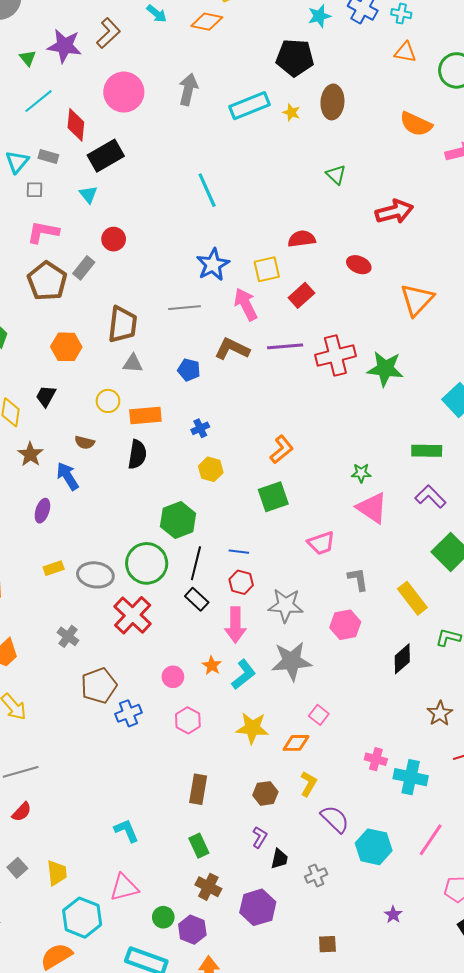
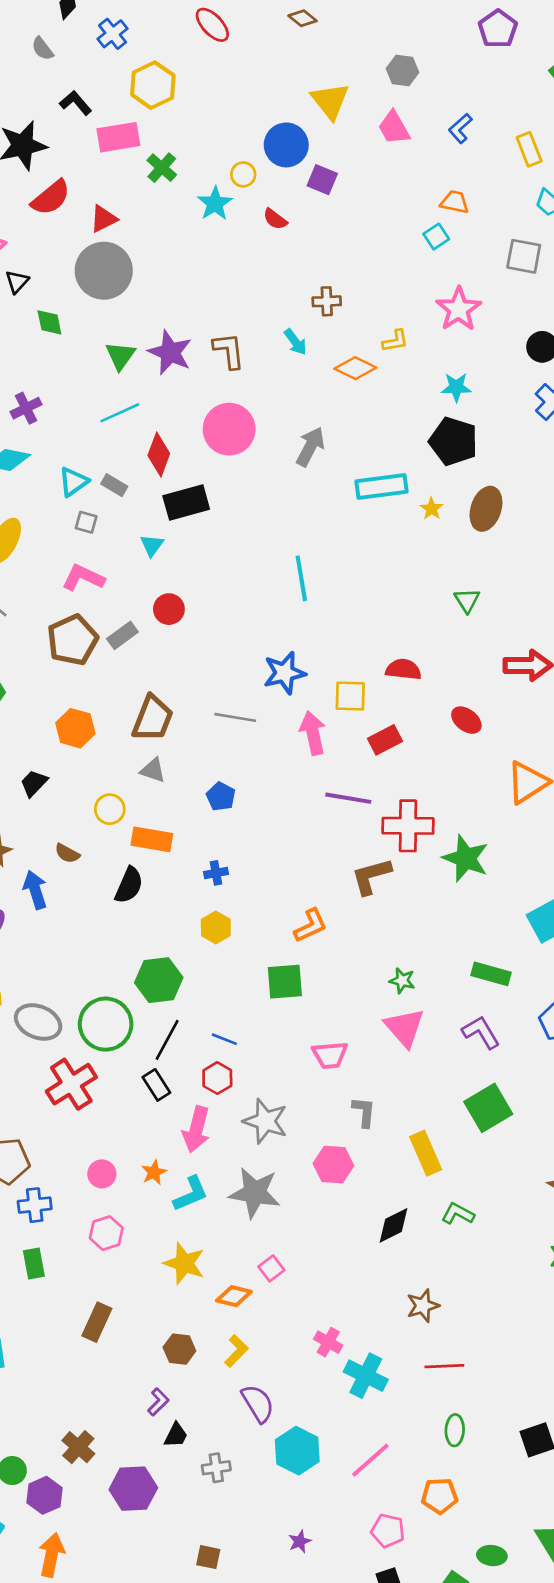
cyan star: (319, 16) -> (456, 387), moved
brown L-shape: (108, 33) -> (229, 351), turned -68
green triangle: (28, 58) -> (120, 356), size x1.4
brown L-shape: (232, 349) -> (371, 876), moved, turned -56
green rectangle: (199, 846) -> (34, 1264), moved

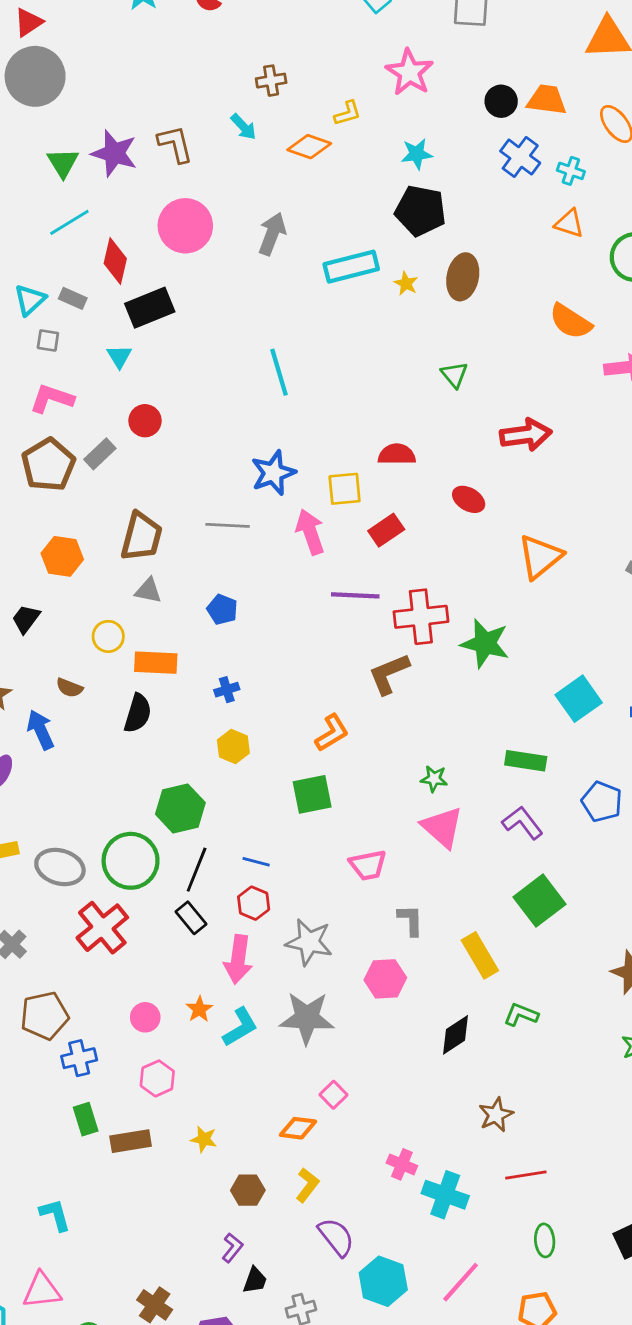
yellow star: (184, 1263) -> (204, 1139), moved, size x0.6
brown rectangle: (97, 1322) -> (131, 1141), moved, turned 63

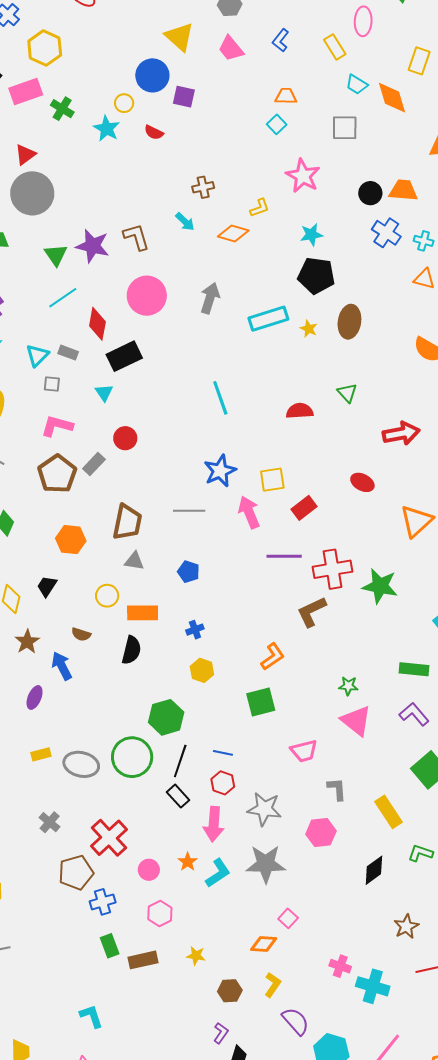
red semicircle: (397, 454) -> (300, 411), moved
red cross: (102, 928) -> (109, 838), moved

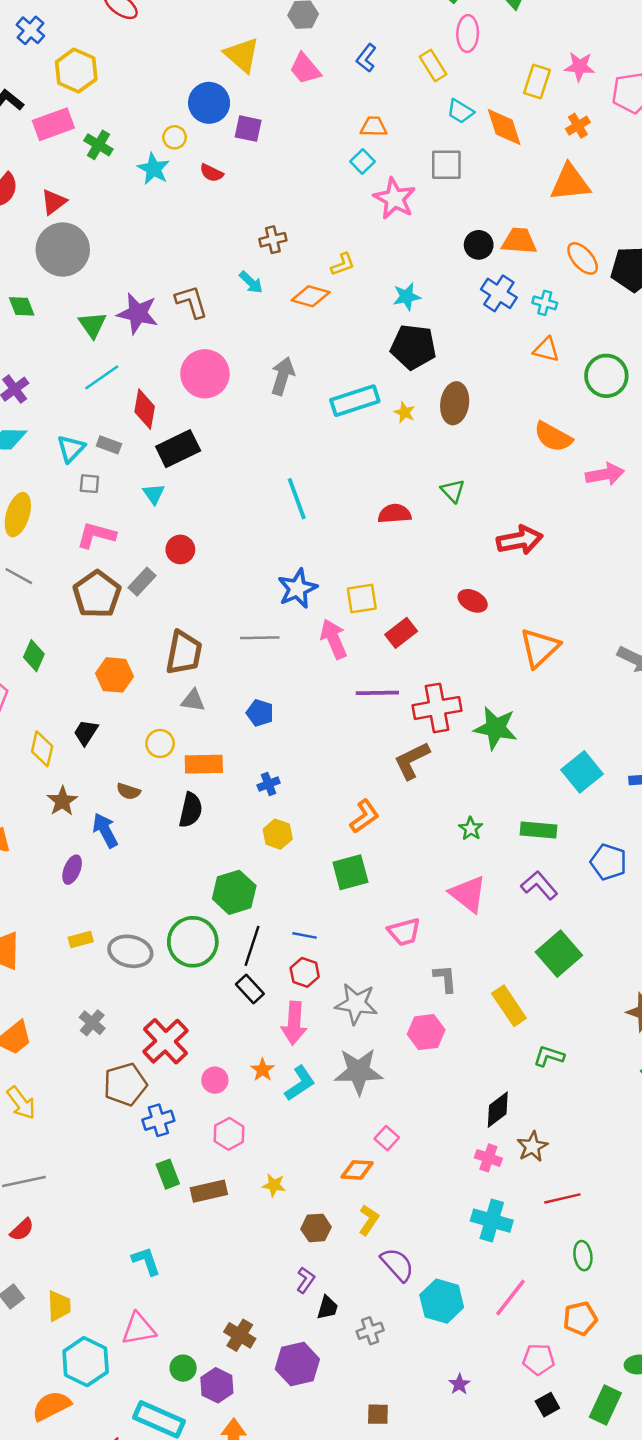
pink star: (303, 176) -> (395, 199), moved
green star: (348, 686) -> (471, 829), moved, turned 30
black diamond: (374, 870) -> (498, 1110), moved
pink cross: (340, 966) -> (488, 1158), moved

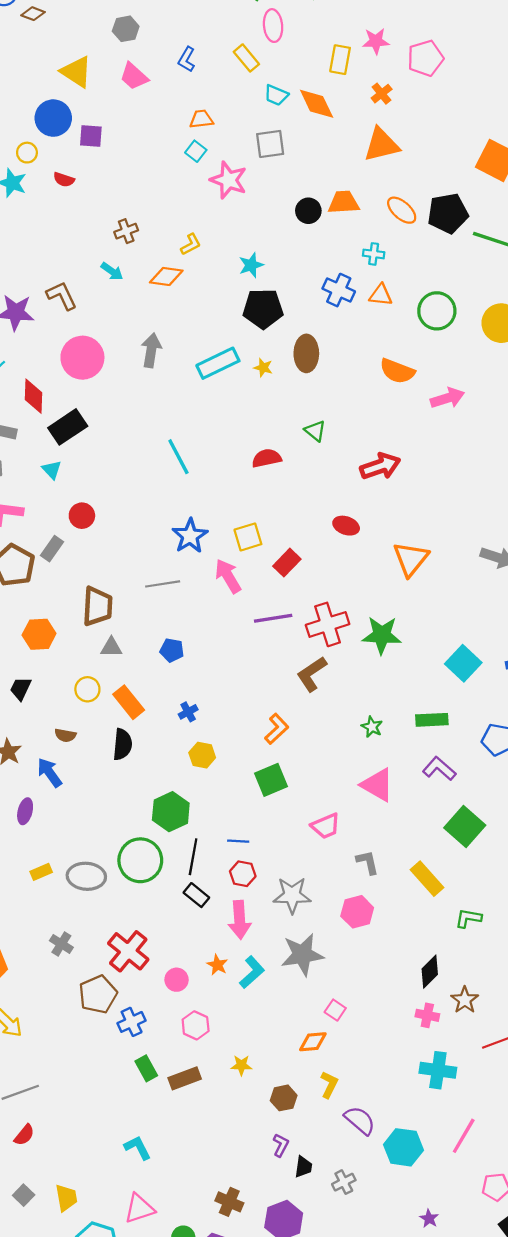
blue cross: (499, 293) -> (339, 290), moved
orange rectangle: (204, 764) -> (129, 702), turned 60

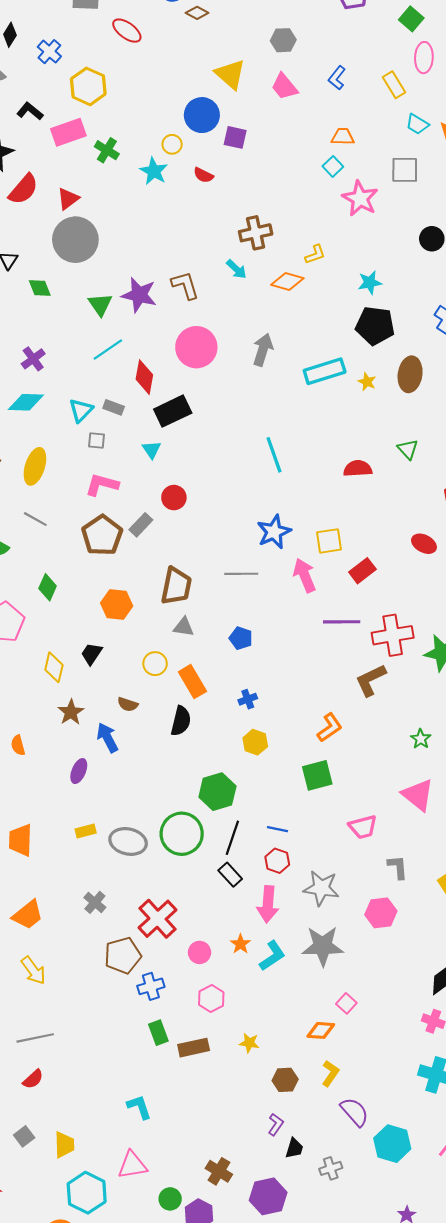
brown cross: (126, 231) -> (256, 233), size x1.4

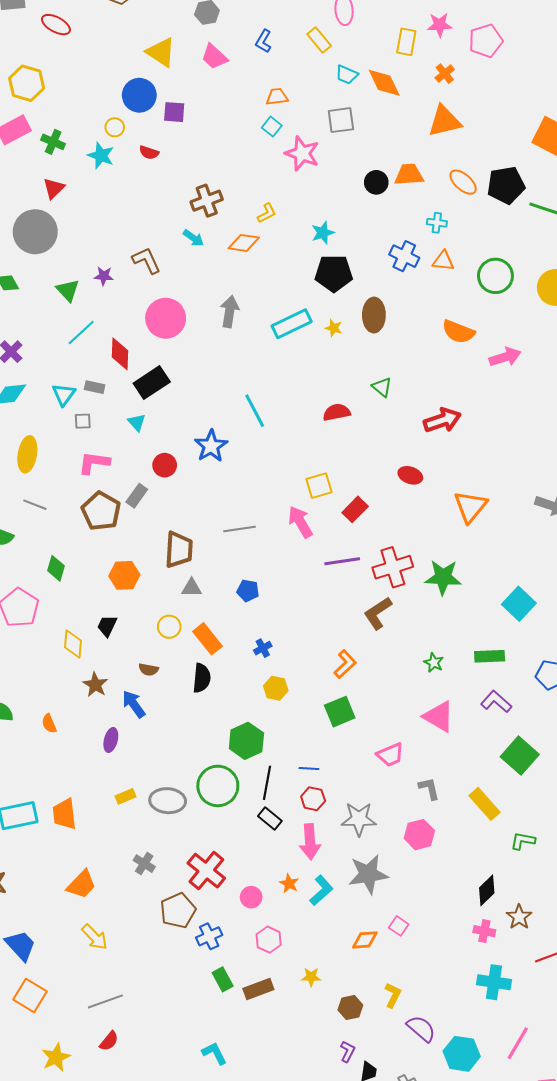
red triangle: (68, 199) -> (54, 188), moved
purple star: (139, 295) -> (104, 276), size x0.6
blue star: (274, 532) -> (211, 446), moved
orange diamond: (321, 1030) -> (365, 940), moved

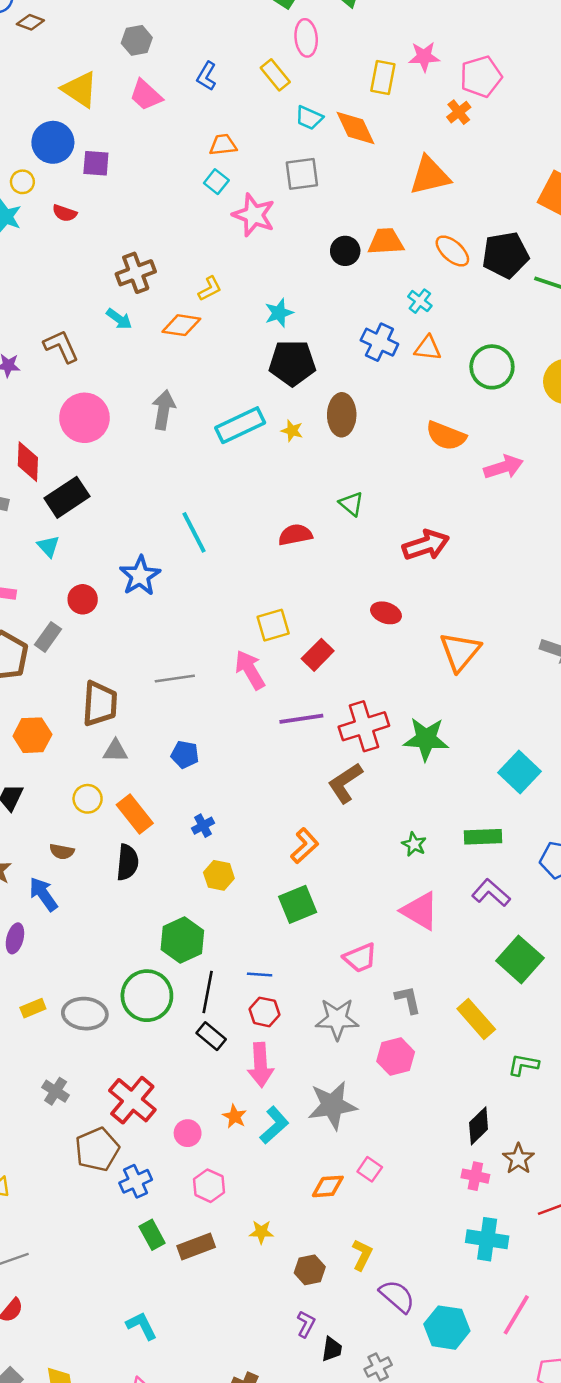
orange cross: (445, 74) -> (459, 112), moved
cyan cross: (437, 223) -> (420, 301), turned 30
gray star: (359, 819) -> (337, 1019), moved

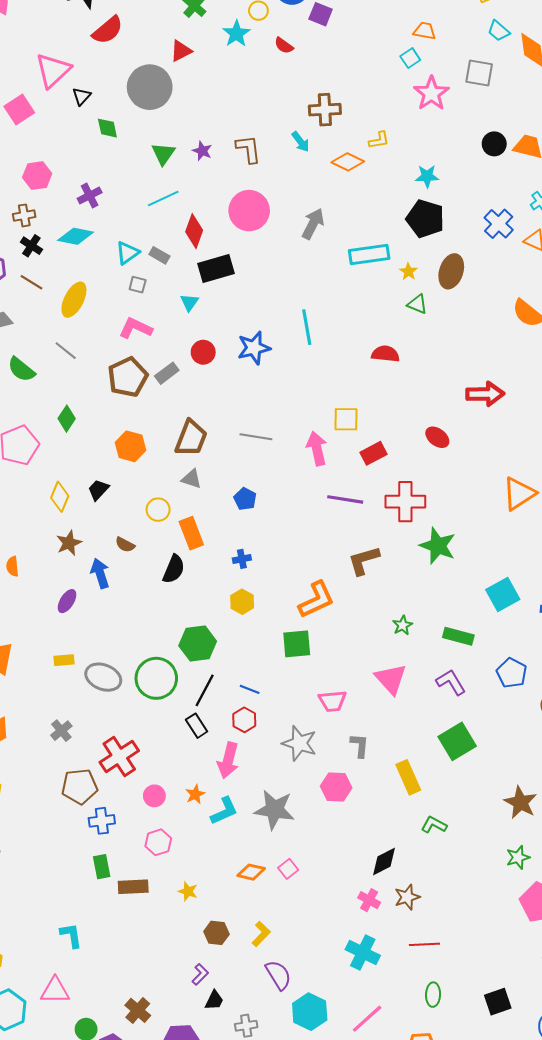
green triangle: (351, 504) -> (417, 304), moved, turned -35
orange triangle: (460, 652) -> (519, 494), moved
red cross: (364, 726) -> (405, 502), moved
orange L-shape: (305, 846) -> (316, 600), size x1.4

